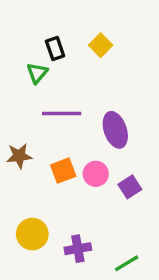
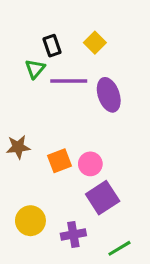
purple line: (62, 114) -> (69, 81), moved
purple ellipse: (115, 130) -> (109, 95), moved
purple square: (130, 187) -> (103, 198), moved, size x1.5

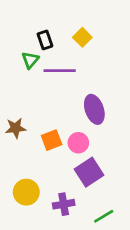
purple ellipse: (109, 95) -> (94, 109), moved

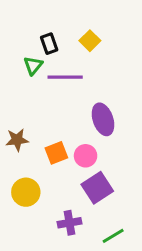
yellow circle: (26, 192) -> (26, 192), moved

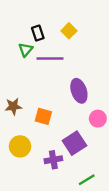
orange square: (56, 153) -> (43, 116), turned 36
pink circle: (86, 156) -> (98, 119), moved
purple cross: (70, 223) -> (53, 160), moved

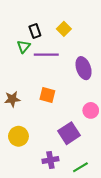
purple ellipse: (79, 91) -> (84, 68), moved
orange square: (43, 116) -> (47, 95), moved
purple cross: (53, 160) -> (50, 160), moved

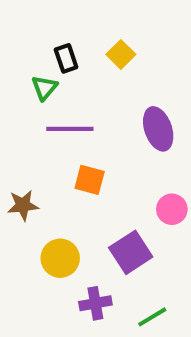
purple line: (46, 55) -> (70, 129), moved
brown star: (12, 99) -> (23, 205), moved
yellow circle: (18, 136) -> (60, 258), moved

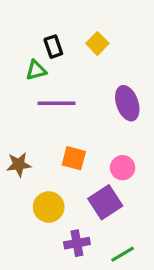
green triangle: (44, 88) -> (36, 70), turned 35
orange square: (90, 180) -> (74, 158), moved
pink circle: (172, 209) -> (123, 168), moved

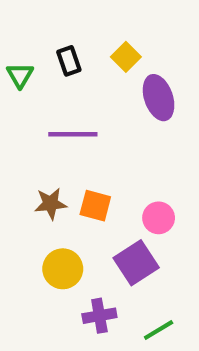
green triangle: (36, 70) -> (20, 75), moved, turned -45
purple ellipse: (127, 103) -> (159, 98), moved
brown star: (19, 165) -> (51, 204), moved

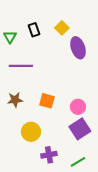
purple line: (73, 134) -> (21, 66), moved
brown star: (51, 204) -> (15, 100), moved
purple square: (136, 263) -> (80, 129), moved

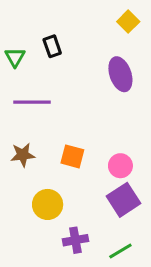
yellow square: (62, 28) -> (128, 22), moved

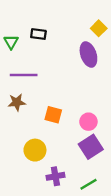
yellow square: (128, 22) -> (99, 28), moved
black rectangle: (52, 46) -> (38, 34), turned -63
brown star: (23, 155) -> (17, 102), moved

